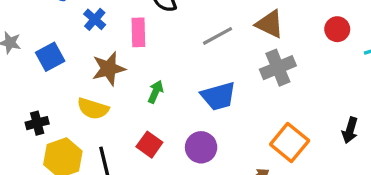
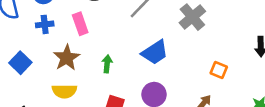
blue cross: (95, 19) -> (45, 24), turned -30
orange square: (290, 142) -> (219, 70), size x0.6

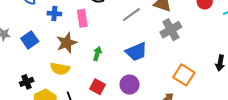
orange square: (219, 70) -> (184, 75), size x1.5

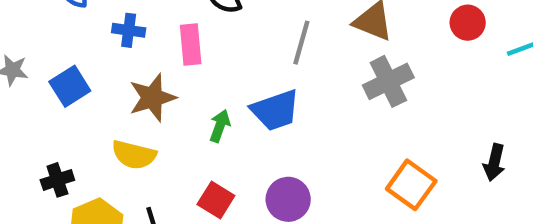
gray line: (131, 15) -> (301, 43), turned -42
blue trapezoid: (136, 52) -> (275, 110), moved

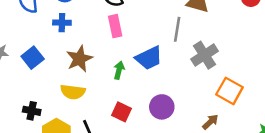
gray line: (301, 43) -> (177, 29), moved
pink rectangle: (191, 44) -> (115, 26), moved
gray cross: (388, 81) -> (205, 55), moved
black cross: (57, 180) -> (32, 111), turned 36

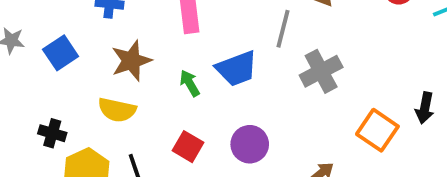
green arrow: (119, 70) -> (190, 83), turned -48
orange square: (230, 91) -> (377, 130), moved

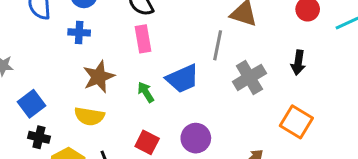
blue square: (61, 53) -> (32, 104), moved
black arrow: (425, 108) -> (298, 63), moved

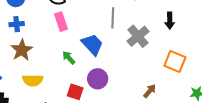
brown star: (99, 77) -> (22, 50), moved
blue trapezoid: (182, 79) -> (92, 44), turned -100
purple circle: (196, 138) -> (98, 79), moved

